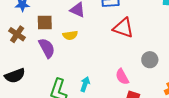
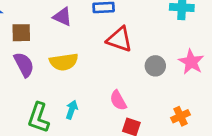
yellow semicircle: (70, 35) -> (64, 62), moved, size x1.5
gray circle: (150, 60) -> (155, 66), moved

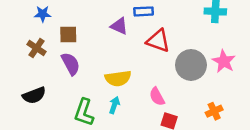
purple triangle: (62, 17) -> (119, 26), moved
yellow semicircle: (64, 62) -> (118, 78), moved
gray circle: (155, 66) -> (191, 65), size x1.6

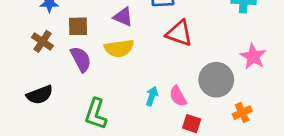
purple triangle: (119, 26) -> (123, 17), moved
gray circle: (191, 65) -> (216, 80), moved
yellow semicircle: (118, 78) -> (119, 48), moved
cyan arrow: (114, 105) -> (152, 96), moved

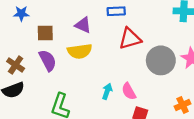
red triangle: (179, 33) -> (130, 39), turned -35
brown cross: (42, 41) -> (16, 65), moved
gray circle: (216, 80) -> (161, 60), moved

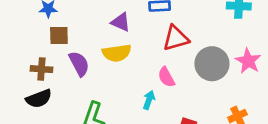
brown square: (45, 33) -> (59, 36), moved
brown cross: (16, 65) -> (41, 69), turned -30
pink semicircle: (129, 91) -> (166, 77), moved

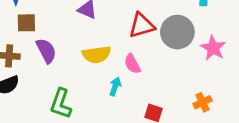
yellow semicircle: (117, 53) -> (97, 55), moved
gray circle: (212, 64) -> (177, 32), moved

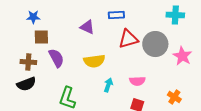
pink semicircle: (132, 64) -> (137, 81), moved, turned -63
orange cross: (203, 102) -> (174, 97), turned -32

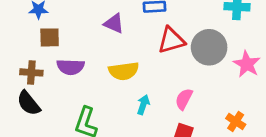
purple semicircle: (56, 58) -> (71, 67), turned 120
pink semicircle: (137, 81) -> (184, 99), turned 119
black semicircle: (26, 84) -> (29, 103), turned 72

